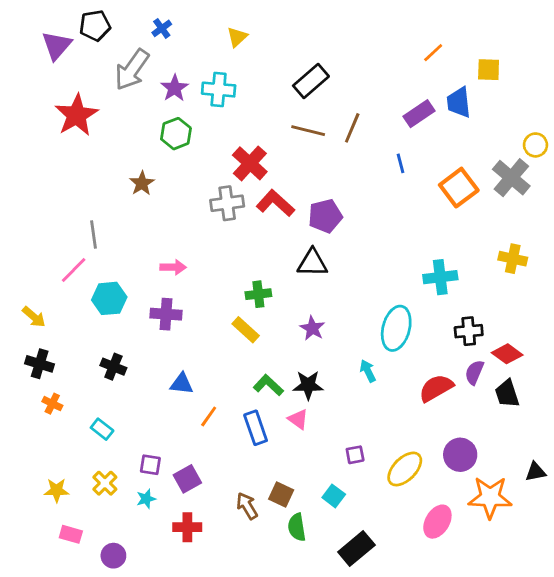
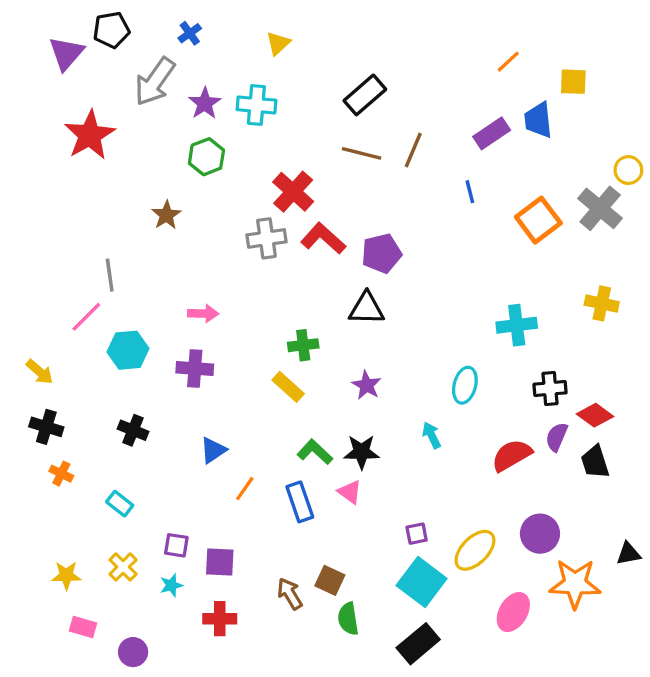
cyan ellipse: (396, 328) -> (465, 385), size x0.7
blue triangle: (182, 384) -> (213, 450), turned -40
purple square: (187, 479) -> (220, 562), turned 32
cyan square: (334, 496) -> (422, 582), moved, size x1.8

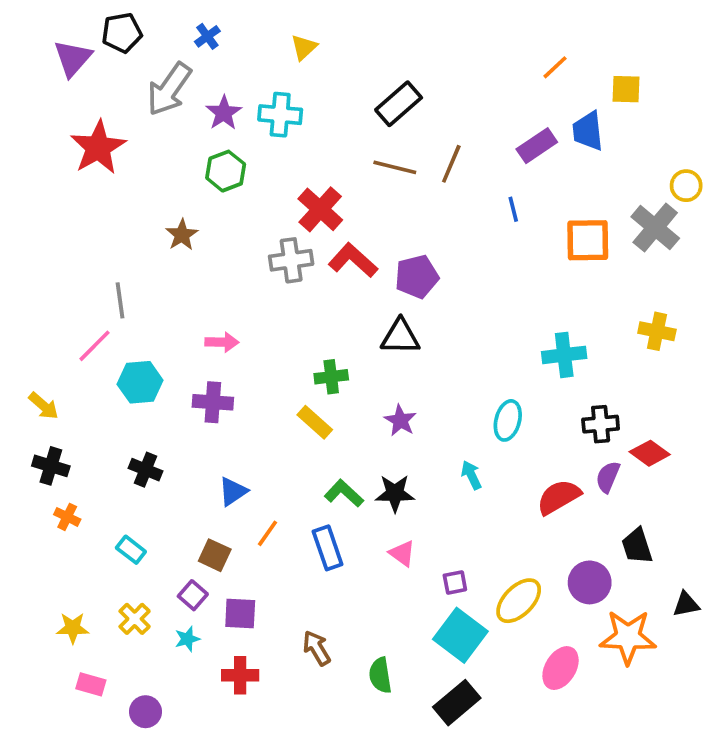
orange square: (538, 220) -> (588, 240), turned 36
black trapezoid: (595, 462) -> (637, 546), moved
pink triangle: (350, 492) -> (402, 553), moved
purple square: (176, 545) -> (193, 595), turned 32
brown square: (330, 580) -> (215, 555), moved

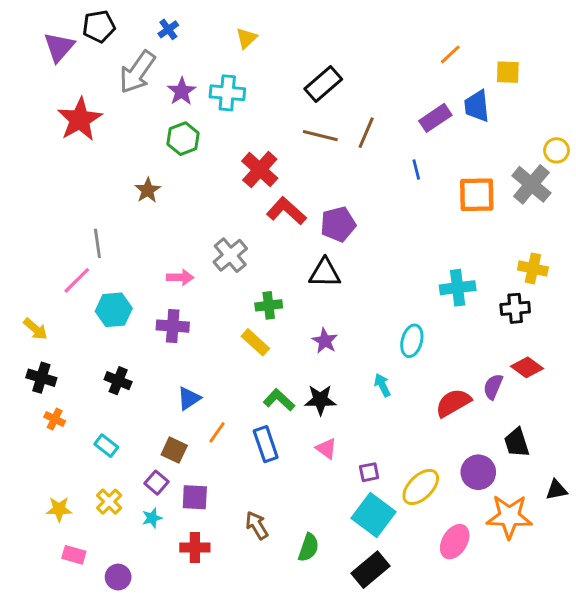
gray cross: (291, 260) -> (230, 255), moved, turned -32
black cross: (601, 424) -> (515, 308), moved
green semicircle: (380, 675) -> (309, 547), turned -152

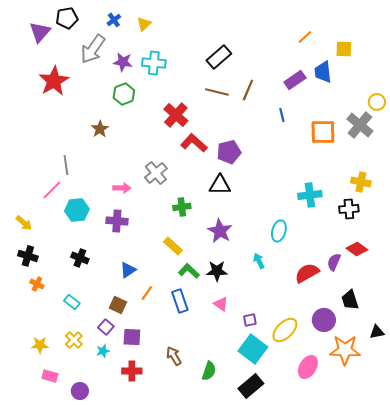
yellow triangle: (247, 38) -> (144, 24), moved
purple star: (182, 91) -> (123, 62), turned -30
purple star: (325, 341) -> (220, 231), size x1.4
yellow rectangle: (255, 342) -> (173, 246), moved

